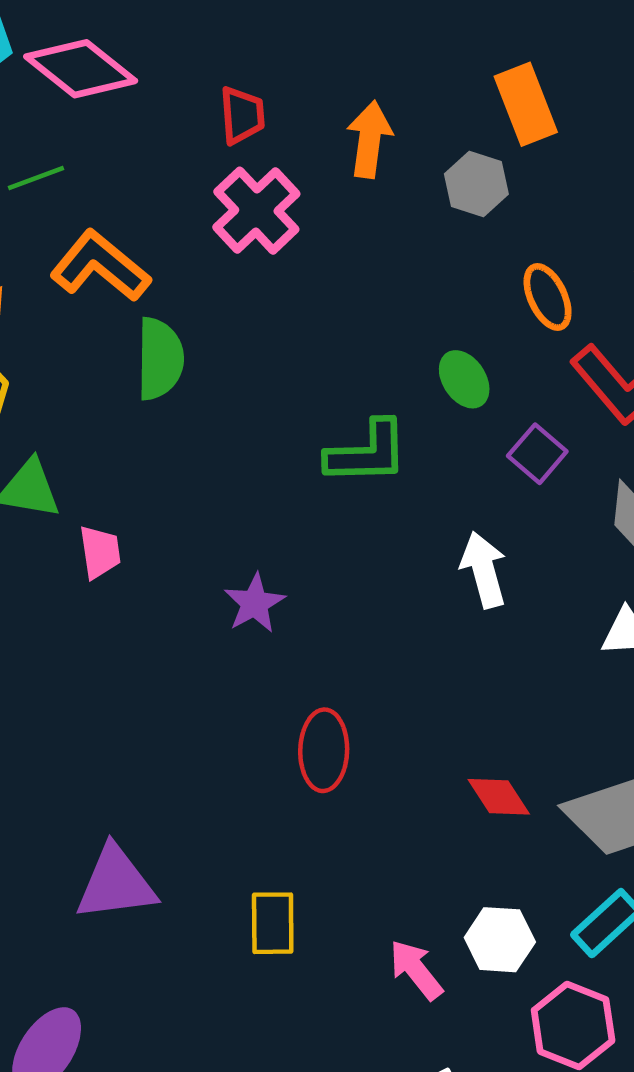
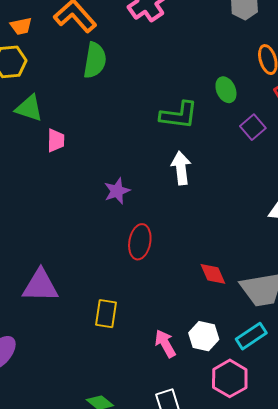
white arrow: (484, 570) -> (181, 168), moved
purple star: (255, 603) -> (117, 191), moved

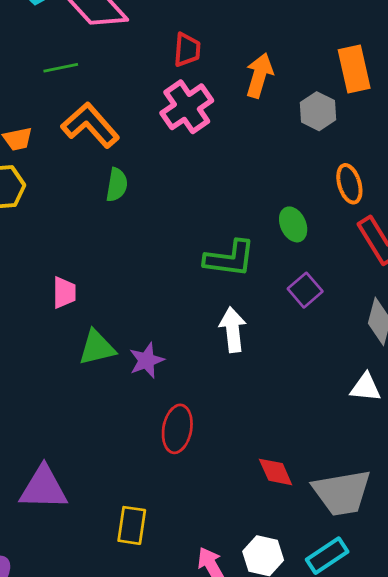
green semicircle: (95, 60) -> (117, 185), size x0.7
green triangle: (29, 108) -> (97, 348), moved, turned -32
purple square: (253, 127) -> (305, 290), moved

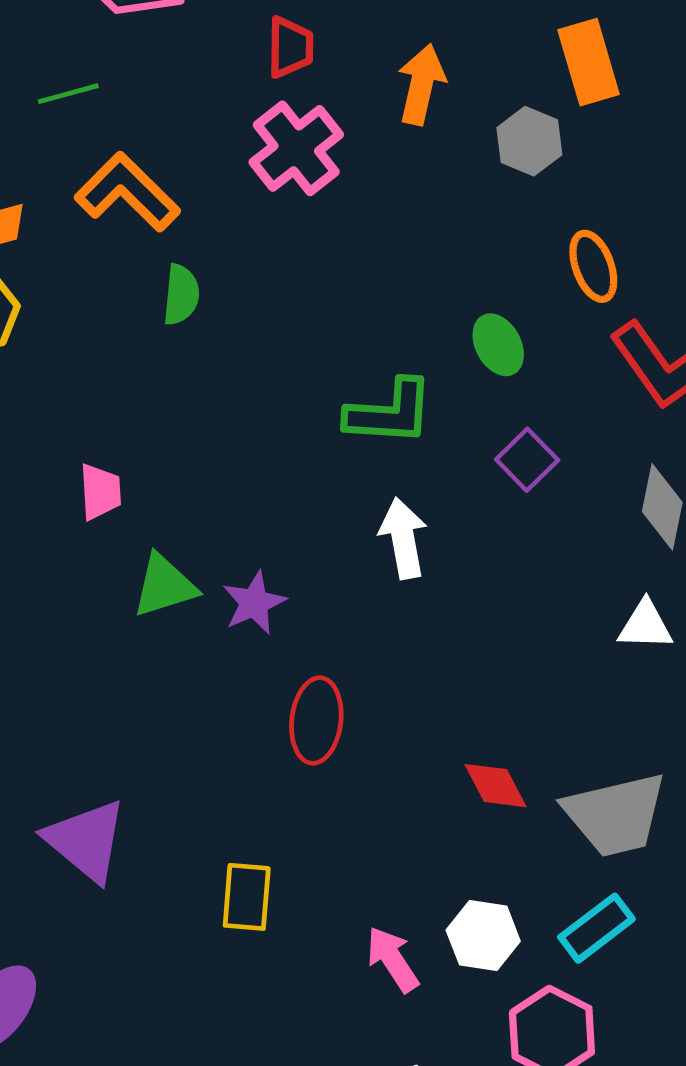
purple triangle: (43, 488) -> (86, 841), turned 42

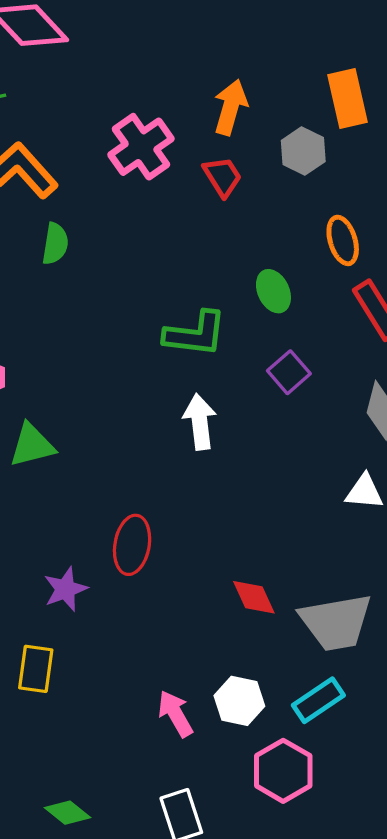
red trapezoid: (290, 47) -> (222, 177), moved, turned -36
purple star: (254, 603) -> (65, 589), moved
yellow rectangle: (247, 897) -> (36, 669), moved

